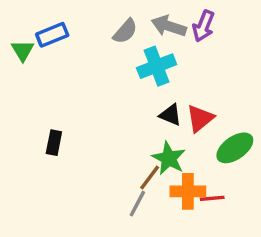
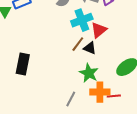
red triangle: (200, 118) -> (99, 30), moved
black rectangle: (54, 143) -> (23, 64), size x1.5
brown line: (150, 177) -> (78, 44), moved

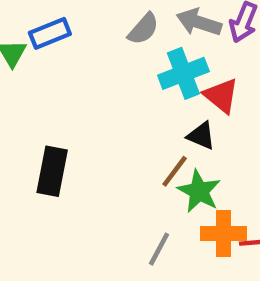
red triangle: (99, 30) -> (221, 96), turned -42
brown line: (78, 44) -> (175, 171), moved

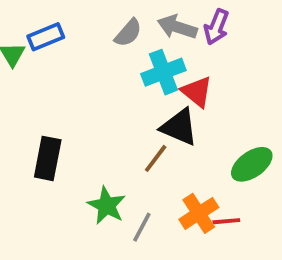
black triangle: (201, 136) -> (179, 127), size x1.5
green star: (199, 191) -> (107, 206), moved
orange cross: (223, 234) -> (199, 213), turned -33

